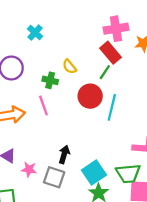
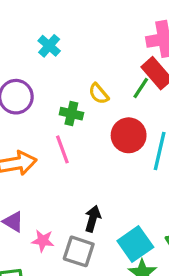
green line: (105, 72) -> (141, 88), moved

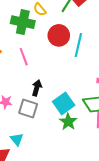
green cross: (71, 114) -> (23, 22), size x1.6
pink line: (62, 149) -> (24, 57), moved

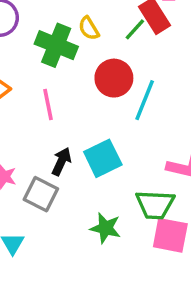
cyan square: (64, 103) -> (103, 158), moved
green star: (68, 122) -> (106, 228), turned -30

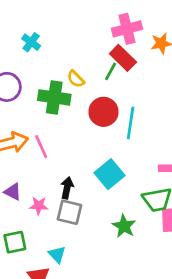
pink line: (48, 104) -> (41, 147), moved
black arrow: (61, 161) -> (67, 188), moved
green star: (106, 228) -> (124, 226), turned 30

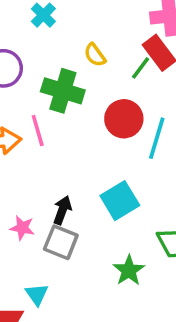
yellow semicircle: (76, 79) -> (95, 55), moved
pink line: (41, 147) -> (38, 131), moved

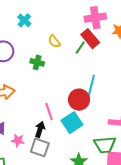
green cross: (63, 91) -> (37, 62), size x0.6
red circle: (124, 119) -> (79, 100), moved
pink line: (38, 131) -> (49, 111), moved

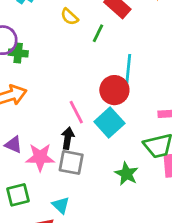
green line: (80, 48) -> (98, 33), moved
green cross: (37, 62) -> (18, 53), moved
pink star: (18, 140) -> (40, 157), size x1.5

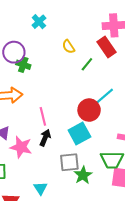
cyan line: (128, 70) -> (103, 98), turned 30
pink line: (76, 112) -> (43, 116), moved
gray square: (71, 162) -> (69, 162), moved, turned -30
cyan triangle: (61, 205) -> (40, 188), moved

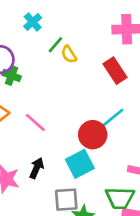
red rectangle: (107, 47) -> (115, 71), moved
green line: (87, 64) -> (55, 45), moved
pink line: (43, 116) -> (35, 122), moved, turned -36

